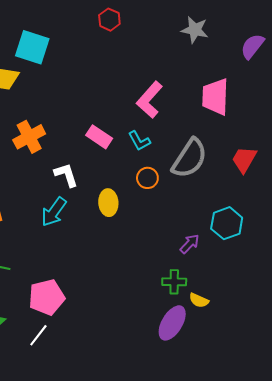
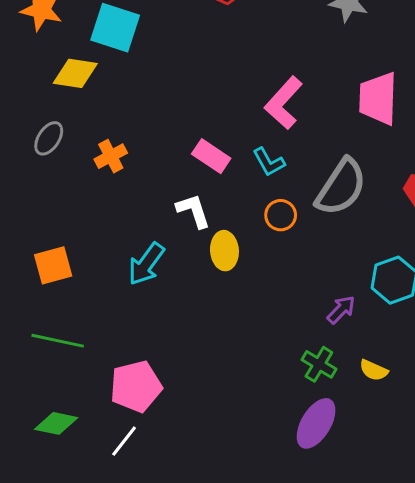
orange cross: (29, 137) -> (111, 156), size x0.7
white L-shape: (66, 175) -> (193, 211), moved
green cross: (174, 282) -> (319, 364), turned 30
yellow semicircle: (199, 300) -> (374, 370), moved

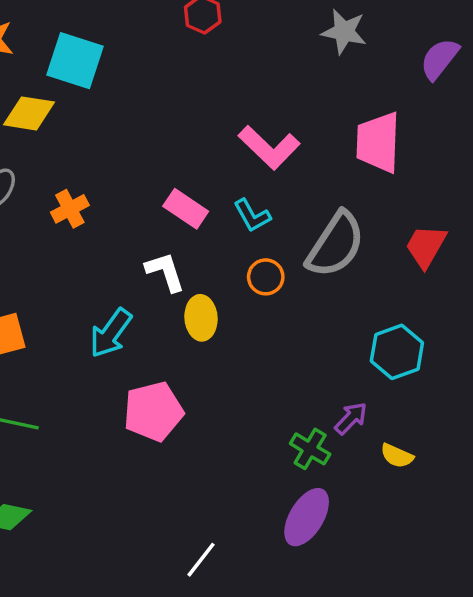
pink L-shape: (284, 103) -> (269, 147), turned -88
purple arrow: (341, 310) -> (351, 418), moved
yellow semicircle: (374, 370) -> (397, 456), moved
pink pentagon: (136, 386) -> (153, 411), moved
white line: (124, 441) -> (201, 560), moved

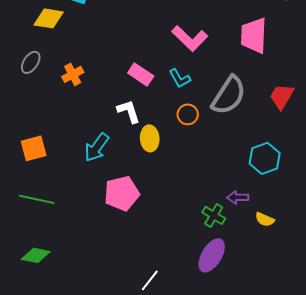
purple arrow: (351, 418) -> (238, 197), turned -135

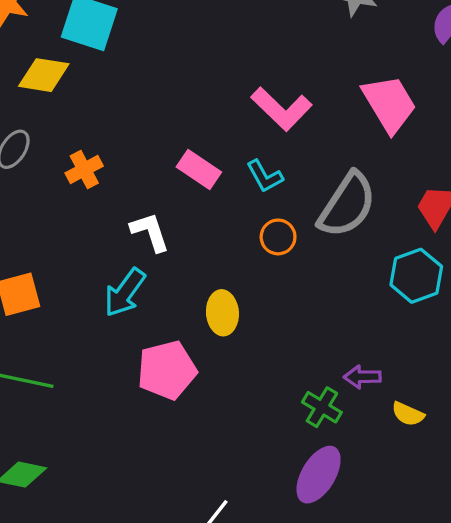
pink trapezoid: (254, 35) -> (389, 104), turned 147
white L-shape: (129, 111) -> (150, 232), moved
yellow ellipse: (150, 138) -> (222, 313), moved
cyan hexagon: (265, 158) -> (416, 276), moved

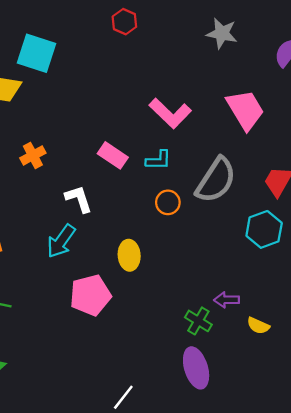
cyan L-shape: (265, 176) -> (158, 160), turned -60
purple ellipse: (319, 475) -> (196, 368), turned -48

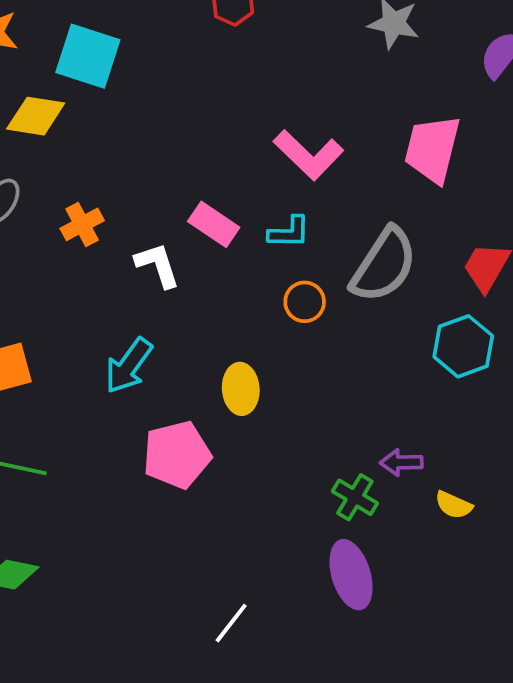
pink trapezoid: (245, 110) -> (432, 149), turned -135
white L-shape: (79, 199) -> (158, 265), moved

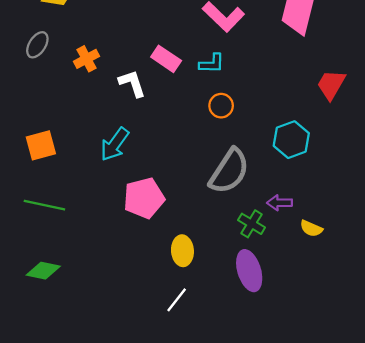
gray semicircle: (384, 265) -> (229, 171), moved
cyan hexagon: (463, 346) -> (291, 140), moved
yellow ellipse: (241, 389) -> (182, 251), moved

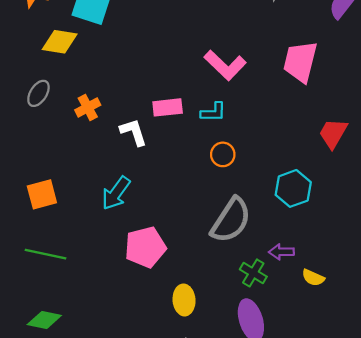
pink rectangle: (166, 59) -> (168, 107), turned -40

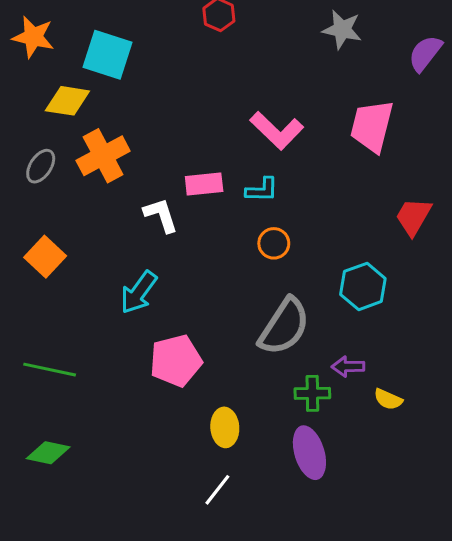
orange cross: (88, 107) -> (103, 156), moved, size x1.6
orange square: (42, 194) -> (45, 257), moved, turned -32
green cross: (253, 273) -> (312, 393), turned -32

